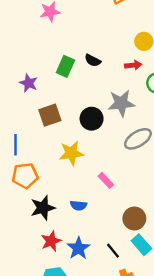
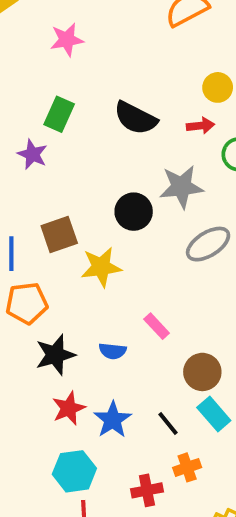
black semicircle: (93, 60) -> (136, 118), size x1.6
green rectangle: (65, 66) -> (59, 114), moved
brown square: (50, 115) -> (59, 234), moved
pink rectangle: (106, 180) -> (157, 326), moved

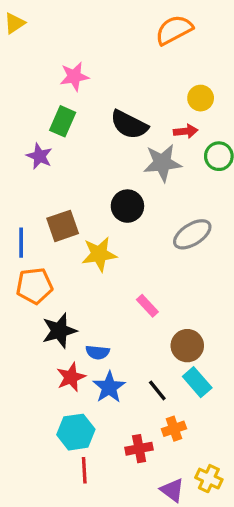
pink star: (67, 40) -> (74, 76), moved
gray star: (181, 187) -> (162, 163), moved
blue semicircle: (113, 351) -> (98, 352), moved

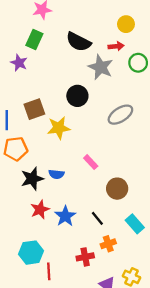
gray star: (162, 163) -> (101, 67), turned 30
blue semicircle: (98, 352) -> (56, 174), moved
cyan rectangle: (197, 382) -> (135, 224), moved
cyan hexagon: (76, 432) -> (31, 253), moved

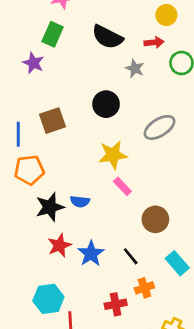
gray star: (101, 67) -> (135, 68), size x0.6
yellow star: (59, 128) -> (113, 155), moved

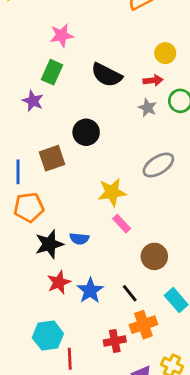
gray star: (135, 68) -> (147, 108), moved
black circle: (106, 104) -> (86, 132), moved
orange cross: (144, 288) -> (143, 325), size x1.4

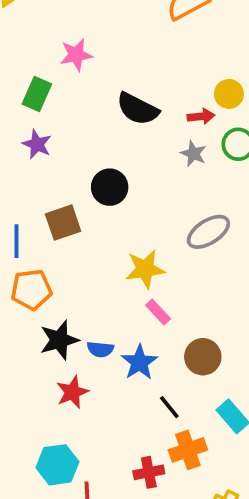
yellow circle: (165, 53) -> (229, 94), moved
green rectangle: (52, 72) -> (37, 94), moved
blue semicircle: (79, 239) -> (100, 349), moved
blue star: (90, 291) -> (139, 362), moved

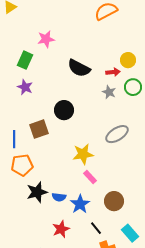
red star: (72, 392) -> (61, 229), moved

